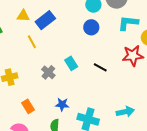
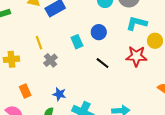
blue circle: (91, 27) -> (99, 32), moved
yellow line: (32, 42) -> (39, 43), moved
cyan rectangle: (71, 63) -> (77, 42), moved

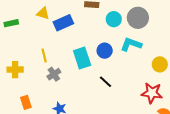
cyan L-shape: (137, 23) -> (131, 44), moved
cyan rectangle: (77, 42) -> (82, 58), size x1.5
red star: (136, 56) -> (152, 93), moved

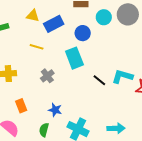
cyan L-shape: (131, 44) -> (122, 76), moved
blue circle: (105, 51) -> (83, 33), moved
yellow line: (44, 56) -> (37, 47), moved, turned -56

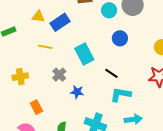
blue circle: (83, 33) -> (120, 38), moved
cyan L-shape: (122, 76) -> (121, 95), moved
blue star: (55, 110) -> (77, 92), moved

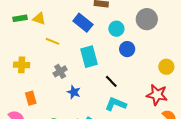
cyan circle: (109, 10) -> (116, 29), moved
yellow triangle: (38, 16) -> (39, 19), moved
blue rectangle: (60, 22) -> (83, 23), moved, turned 60

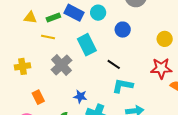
green rectangle: (20, 18) -> (53, 18), moved
cyan circle: (116, 29) -> (98, 13), moved
gray cross: (60, 71) -> (62, 65), size x1.5
blue star: (74, 92) -> (80, 96), moved

